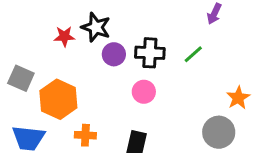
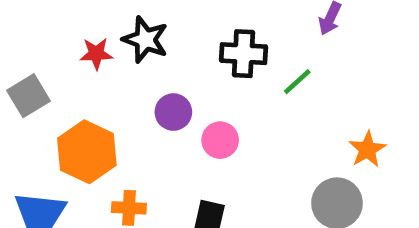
black cross: (150, 53) -> (243, 54), moved
purple circle: (114, 54) -> (173, 112), moved
gray square: (21, 78) -> (28, 96), moved, turned 35

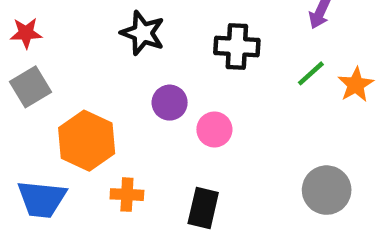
red star: (96, 54) -> (26, 33), moved
green line: (297, 82) -> (311, 73), moved
orange star: (367, 149) -> (356, 85), moved

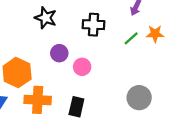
orange star: (356, 85) -> (155, 34), moved, turned 30
orange cross: (127, 195) -> (38, 100), size x1.6

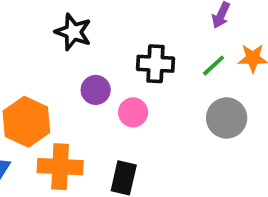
black cross: (94, 25) -> (156, 64), moved
gray circle: (139, 98) -> (227, 118), moved

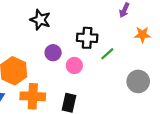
green line: (214, 66) -> (107, 54), moved
gray circle: (227, 118) -> (138, 81), moved

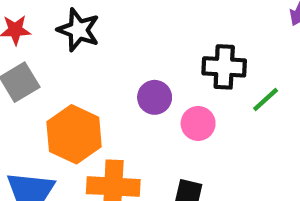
black star: (40, 20) -> (78, 30), moved

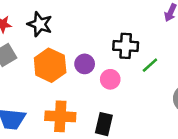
orange hexagon: (74, 134) -> (50, 65), moved

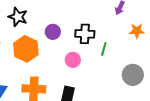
purple circle: (85, 64) -> (53, 32), moved
green line: (150, 65) -> (104, 49), turned -32

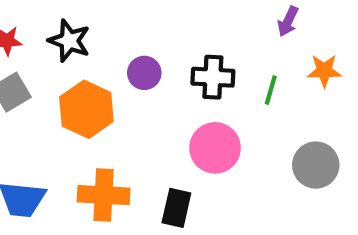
green line: (104, 49) -> (271, 90), moved
pink circle: (73, 60) -> (215, 148), moved, size x1.5

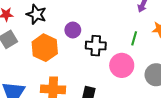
black cross: (213, 77) -> (96, 46), moved
pink circle: (215, 148) -> (122, 65), moved

